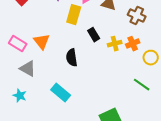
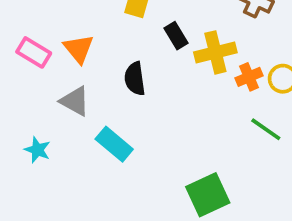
yellow cross: (115, 44) -> (215, 52), size x1.5
orange cross: (133, 44) -> (249, 77), moved
gray triangle: (28, 69) -> (75, 101), moved

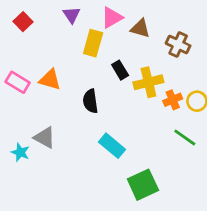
orange triangle: (79, 49) -> (50, 80), turned -35
gray triangle: (75, 101) -> (45, 138), moved
cyan rectangle: (114, 144) -> (112, 146), moved

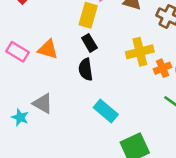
black rectangle: (120, 70) -> (89, 43), moved

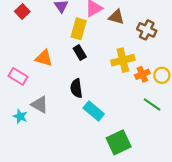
pink rectangle: (18, 52) -> (18, 76), moved
black semicircle: (86, 69) -> (76, 88), moved

